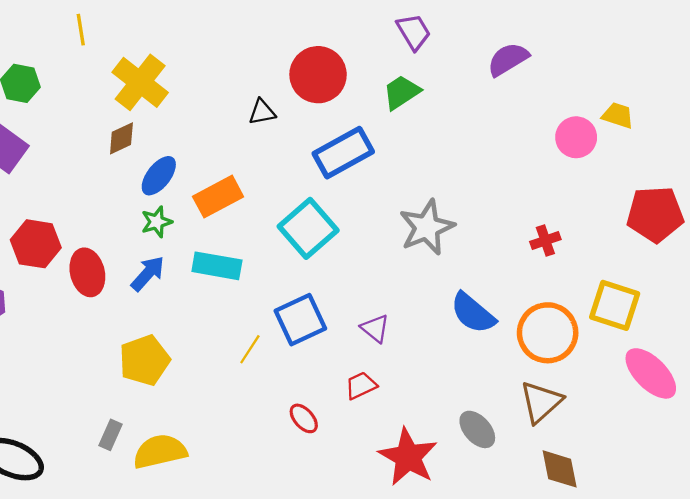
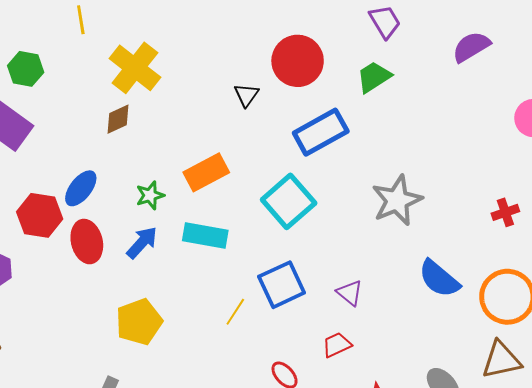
black triangle: (262, 112) -> (246, 95), turned -44
blue ellipse: (159, 176) -> (81, 188), moved
brown triangle: (541, 402) -> (501, 360), turned 30

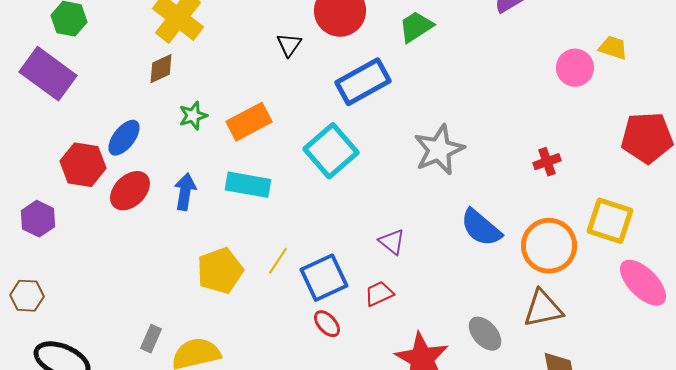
green star: (150, 195) -> (193, 116), moved
red ellipse: (87, 242) -> (130, 191), turned 60
blue arrow: (142, 243) -> (185, 192), turned -33
blue square: (282, 285) -> (324, 278), moved
yellow pentagon: (139, 322) -> (220, 271), moved

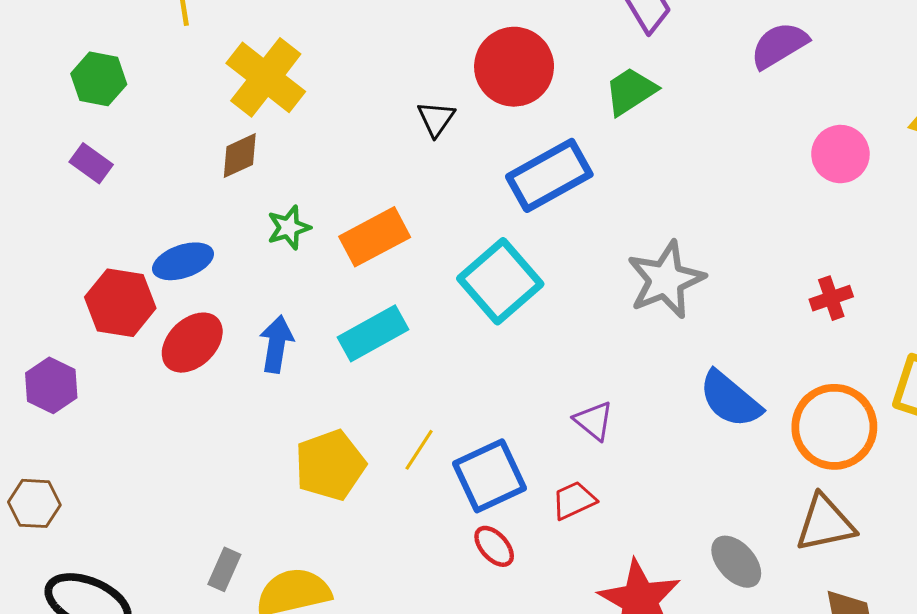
pink circle: (575, 68) -> (840, 154), moved
purple rectangle: (48, 74) -> (91, 163), moved, size x0.5
blue ellipse: (124, 138) -> (183, 261), turned 33
cyan rectangle: (248, 185) -> (373, 333), turned -39

